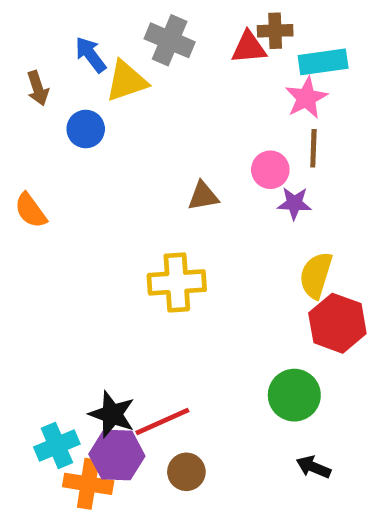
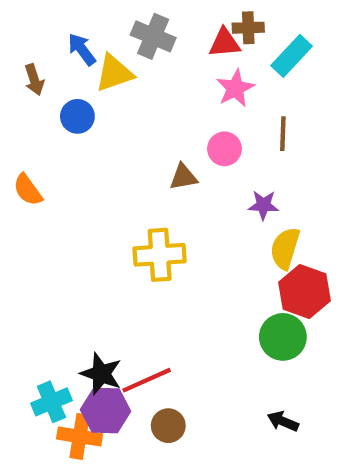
cyan rectangle: (323, 62) -> (292, 56), turned -39
pink star: (306, 98) -> (235, 88), moved
pink circle: (270, 170) -> (224, 149), moved
purple star: (294, 203) -> (263, 205), moved
green circle: (294, 395) -> (283, 337), moved

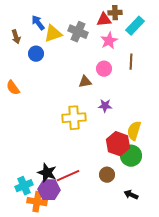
gray cross: (153, 36) -> (78, 32), moved
purple star: (263, 205) -> (105, 106), moved
yellow semicircle: (285, 248) -> (134, 131), moved
red hexagon: (304, 292) -> (118, 144), moved
brown circle: (168, 426) -> (107, 175), moved

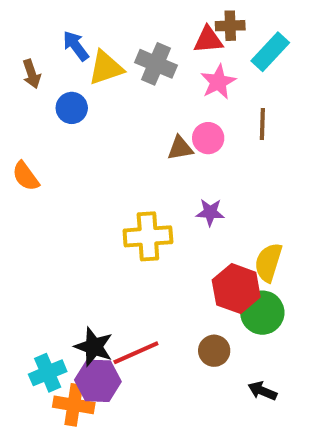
brown triangle: (85, 82) -> (180, 148), moved

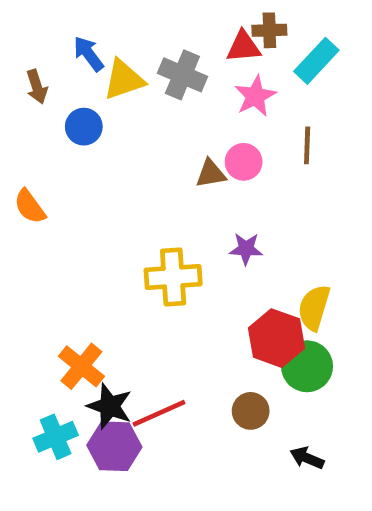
orange cross: (74, 405) -> (81, 366), moved, turned 30

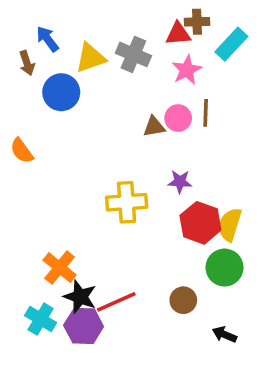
blue arrow: (88, 54) -> (47, 39), moved
blue circle: (84, 127) -> (61, 92), size x1.4
brown line: (307, 145) -> (206, 113), moved
red hexagon: (276, 338) -> (200, 223), moved
cyan cross: (56, 437) -> (41, 319), turned -36

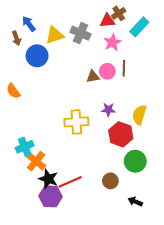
brown cross: (197, 22) -> (119, 13), turned -32
yellow semicircle: (230, 225) -> (139, 115), moved
cyan cross: (41, 319) -> (25, 147), moved, turned 36

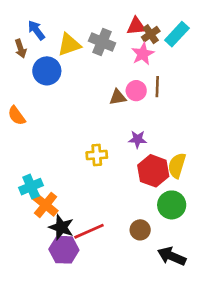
brown cross: (119, 13) -> (151, 34), moved
yellow semicircle: (139, 115) -> (177, 166), moved
yellow cross: (76, 122) -> (97, 155), size x0.7
black arrow: (135, 202) -> (172, 256), size x1.5

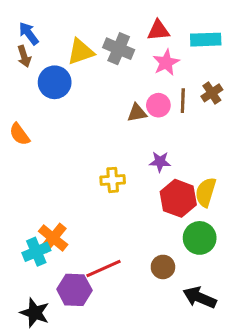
blue arrow: (36, 30) -> (29, 33), moved
brown cross: (151, 34) -> (212, 93), moved
cyan rectangle: (177, 34) -> (206, 40), turned 45
cyan cross: (31, 187) -> (36, 252), moved
black star: (61, 227) -> (35, 313), moved

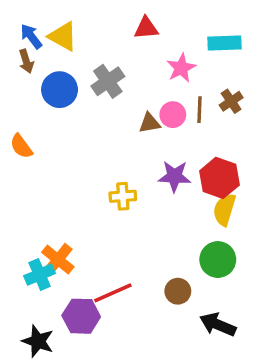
red triangle: (158, 30) -> (146, 28), moved
gray cross: (119, 49) -> (108, 81), moved, turned 32
yellow triangle: (81, 52) -> (63, 36), moved, turned 48
purple star: (160, 162) -> (174, 176), size x1.4
red hexagon: (178, 198) -> (219, 178), moved

